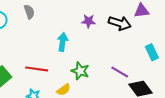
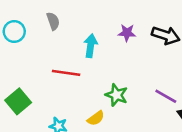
cyan arrow: (63, 42) -> (91, 46), moved
red line: (37, 69) -> (66, 73), moved

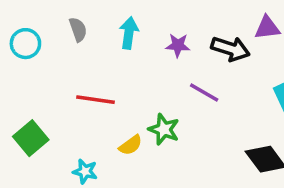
cyan arrow: (91, 46) -> (129, 33), moved
purple line: (166, 96) -> (204, 93), moved
yellow semicircle: (96, 118) -> (131, 145), moved

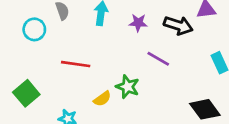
cyan circle: (25, 44) -> (34, 29), moved

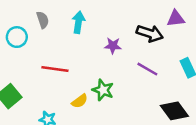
purple star: (138, 23) -> (113, 46), moved
purple line: (158, 59) -> (147, 69), moved

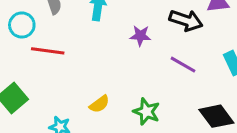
red line: (55, 69) -> (48, 51), moved
green star: (103, 90) -> (146, 112), moved

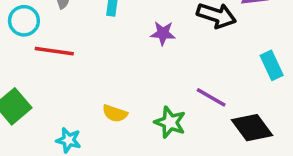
purple line: (183, 65) -> (211, 97), moved
yellow semicircle: (99, 104) -> (115, 113), turned 55

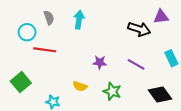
purple star: (163, 33) -> (100, 62), moved
purple line: (211, 97) -> (136, 64), moved

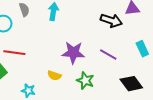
red line: (45, 50) -> (14, 53), moved
purple star: (100, 62) -> (73, 53), size x1.6

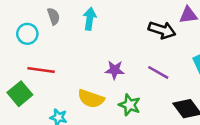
purple star: (73, 53) -> (115, 70), size x0.7
yellow semicircle: (54, 76) -> (91, 99), size x1.5

